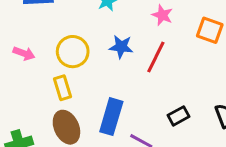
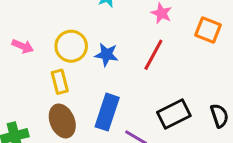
blue star: (121, 47) -> (107, 55), moved
black rectangle: (179, 116) -> (174, 114), size x1.5

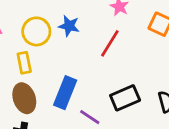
blue star: (107, 55) -> (69, 26), moved

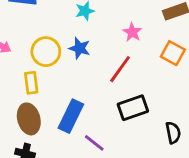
black rectangle: (125, 98) -> (133, 108), moved

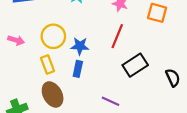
blue star: (80, 48) -> (80, 46), moved
blue rectangle: (71, 116) -> (78, 69), moved, size x0.6

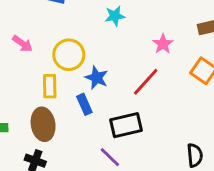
black rectangle: (135, 65) -> (126, 125), moved
blue rectangle: (78, 69) -> (84, 104), turned -56

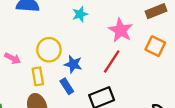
pink arrow: (22, 44) -> (13, 58), moved
pink star: (163, 44) -> (121, 30), size x1.5

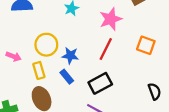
pink star: (121, 30) -> (111, 19), turned 30
orange square: (155, 46) -> (146, 45), moved

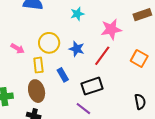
blue star: (70, 56) -> (77, 49), moved

